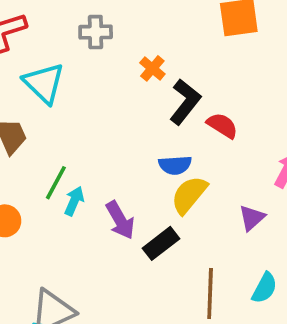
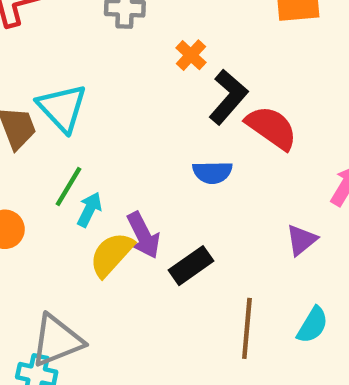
cyan triangle: (44, 83) -> (62, 108), moved
red semicircle: (222, 125) -> (271, 128), size x1.4
yellow semicircle: (189, 195) -> (111, 254), moved

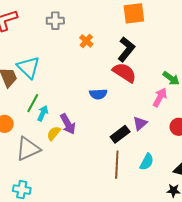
black L-shape: (228, 97) -> (126, 49), moved
yellow semicircle: (111, 254) -> (54, 133), size x0.7
black rectangle: (191, 266) -> (120, 134), moved
gray triangle: (57, 341) -> (28, 149), moved

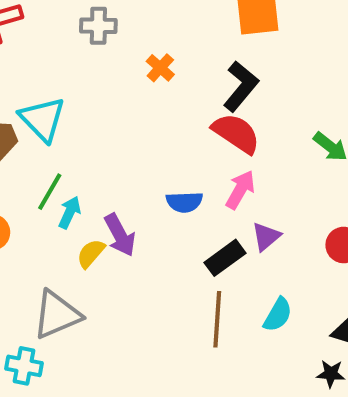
blue semicircle: (98, 94) -> (184, 202), moved
pink arrow: (160, 97) -> (240, 190), moved
gray triangle: (28, 149) -> (57, 315), moved

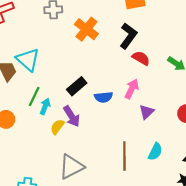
orange cross: (160, 68) -> (86, 29), size x1.6
red semicircle: (236, 133) -> (141, 58), moved, size x0.7
black rectangle: (225, 258) -> (77, 86), moved
gray triangle: (57, 315) -> (71, 167), moved

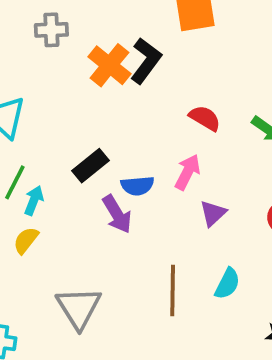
black L-shape: (128, 36) -> (146, 61), moved
purple arrow: (72, 116) -> (117, 214), moved
yellow semicircle: (57, 127) -> (26, 240), moved
gray triangle: (71, 167) -> (79, 308), turned -36

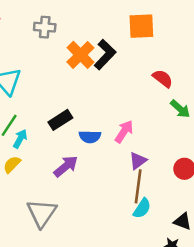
red semicircle: (205, 118) -> (163, 78), moved
purple arrow: (117, 214) -> (66, 166), moved, turned -105
brown line: (173, 290) -> (138, 186), moved

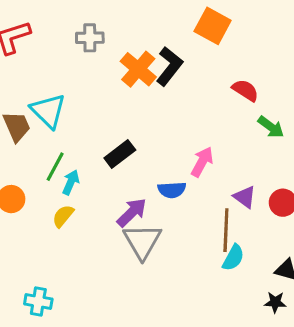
orange square: (141, 26) -> (213, 26), turned 36
blue semicircle: (90, 137) -> (172, 190), moved
purple triangle: (138, 161) -> (245, 197), moved, turned -42
gray triangle: (42, 213) -> (142, 241), moved

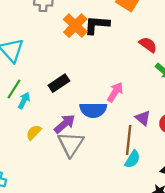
black L-shape: (169, 66) -> (97, 25), turned -128
blue semicircle: (172, 190) -> (93, 110), size x1.4
yellow semicircle: (63, 216) -> (34, 132), moved

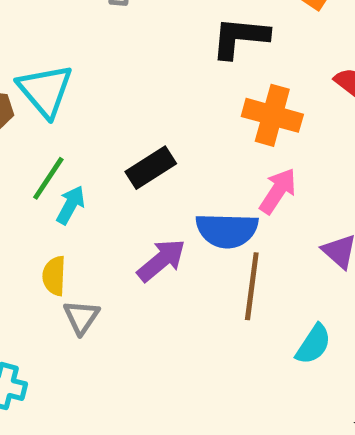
orange cross: (75, 26) -> (272, 115), moved, turned -30
yellow semicircle: (34, 132) -> (54, 276), moved, turned -42
brown line: (129, 140) -> (252, 286), moved
gray triangle: (71, 144) -> (81, 317), moved, size x0.6

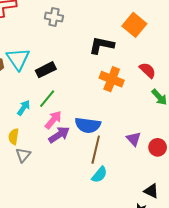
black rectangle: (151, 168) -> (46, 70), moved
green line: (48, 178) -> (47, 99), moved
pink arrow: (278, 191) -> (53, 120), moved
cyan semicircle: (313, 344) -> (99, 175), moved

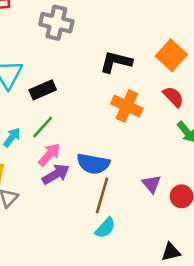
gray cross: (54, 17) -> (56, 23), size x1.4
orange square: (134, 25) -> (171, 55), moved
black triangle: (151, 191) -> (171, 252), turned -42

